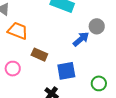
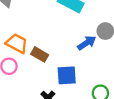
orange trapezoid: (18, 31) -> (17, 43), moved

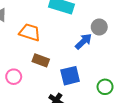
orange trapezoid: (17, 43) -> (30, 32), moved

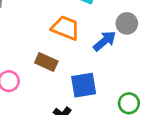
orange trapezoid: (30, 32) -> (65, 28), moved

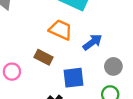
gray circle: (127, 23) -> (113, 66), moved

